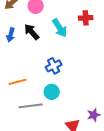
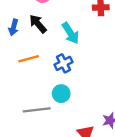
cyan arrow: (60, 28) -> (70, 33), moved
orange line: (18, 82) -> (29, 59), moved

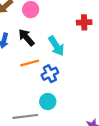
orange line: (29, 59) -> (30, 63), moved

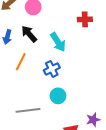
orange line: (30, 63) -> (21, 62), moved, turned -48
cyan circle: (48, 102) -> (58, 96), moved

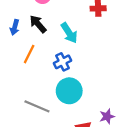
cyan circle: (58, 96) -> (69, 91), size x1.5
gray line: (28, 110) -> (37, 106), turned 30

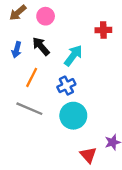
cyan arrow: (69, 33) -> (73, 56), turned -110
gray line: (37, 106) -> (29, 109), moved

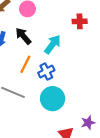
orange line: (32, 77) -> (25, 64), moved

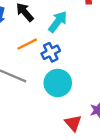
orange line: (25, 64) -> (27, 44), turned 36

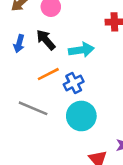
cyan arrow: (58, 22) -> (81, 50), turned 45

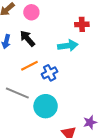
cyan arrow: (81, 50) -> (68, 46), moved
cyan circle: (81, 116) -> (46, 106), moved

